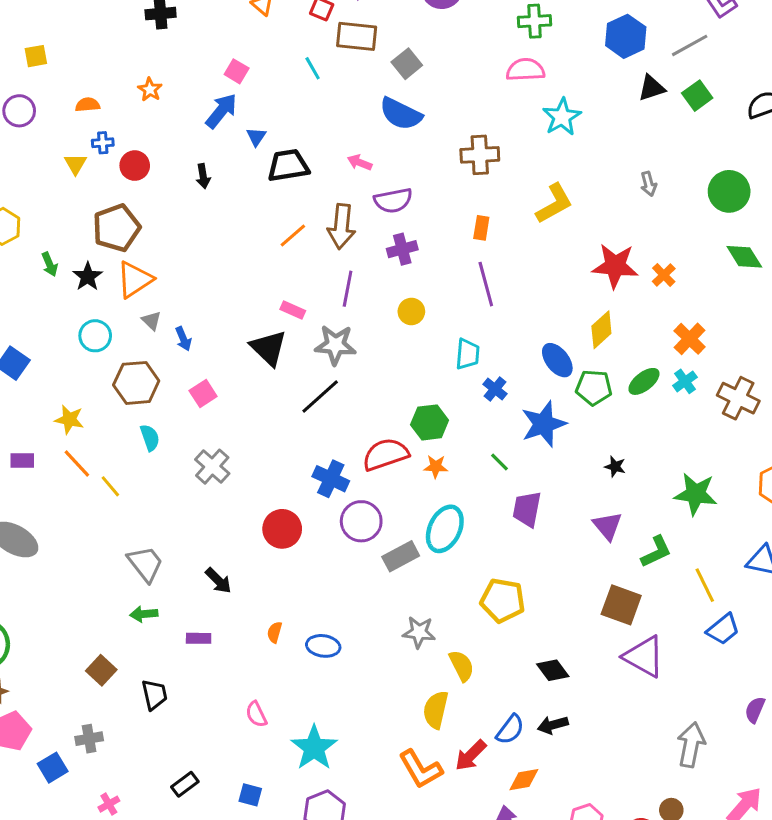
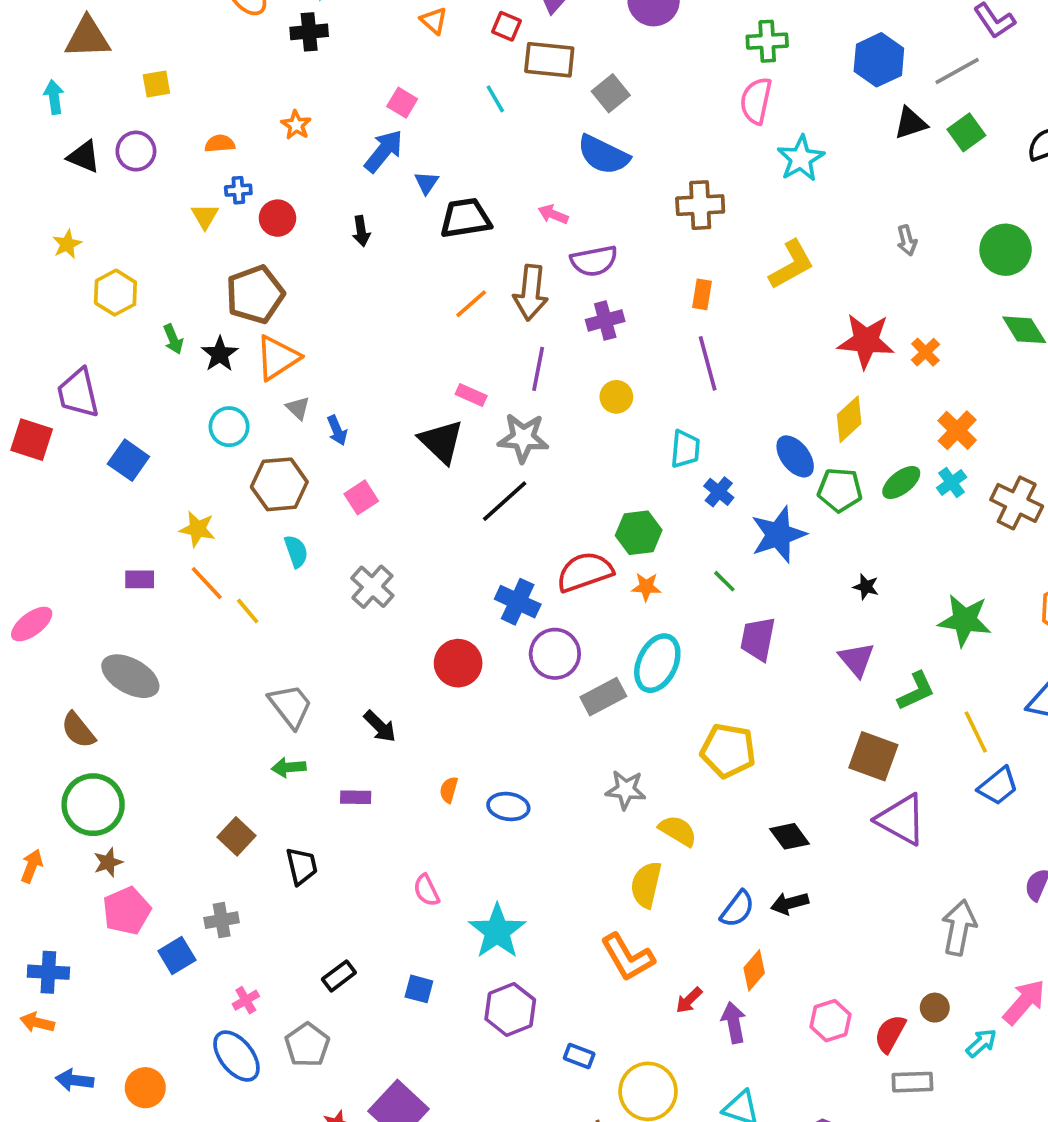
pink semicircle: (525, 70) -> (756, 101), turned -75
yellow semicircle: (462, 666) -> (678, 831), turned -32
red arrow: (471, 755) -> (689, 1000), moved, size x0.7
orange diamond: (524, 780) -> (754, 970), turned -40

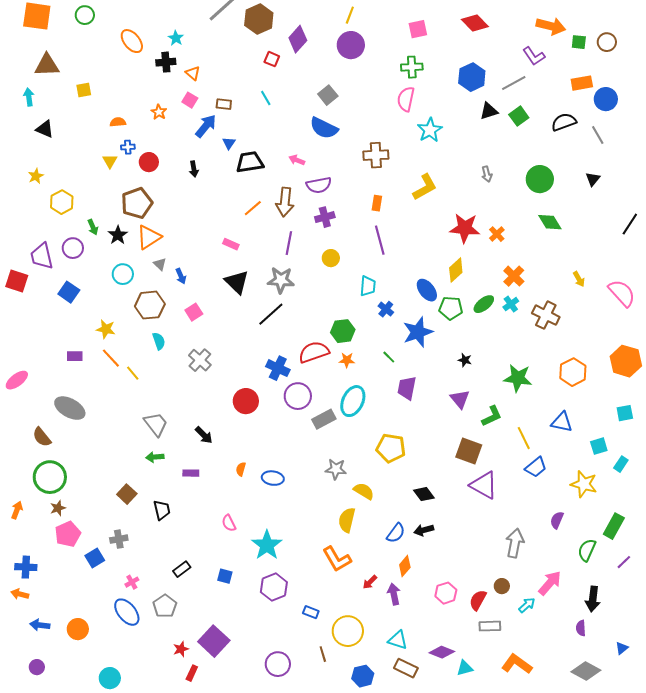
orange triangle: (434, 21) -> (193, 73), moved
brown rectangle: (549, 60) -> (224, 104), moved, size x0.6
pink square: (402, 103) -> (190, 100), moved
purple circle: (136, 151) -> (73, 248), moved
pink rectangle: (471, 395) -> (231, 244), moved

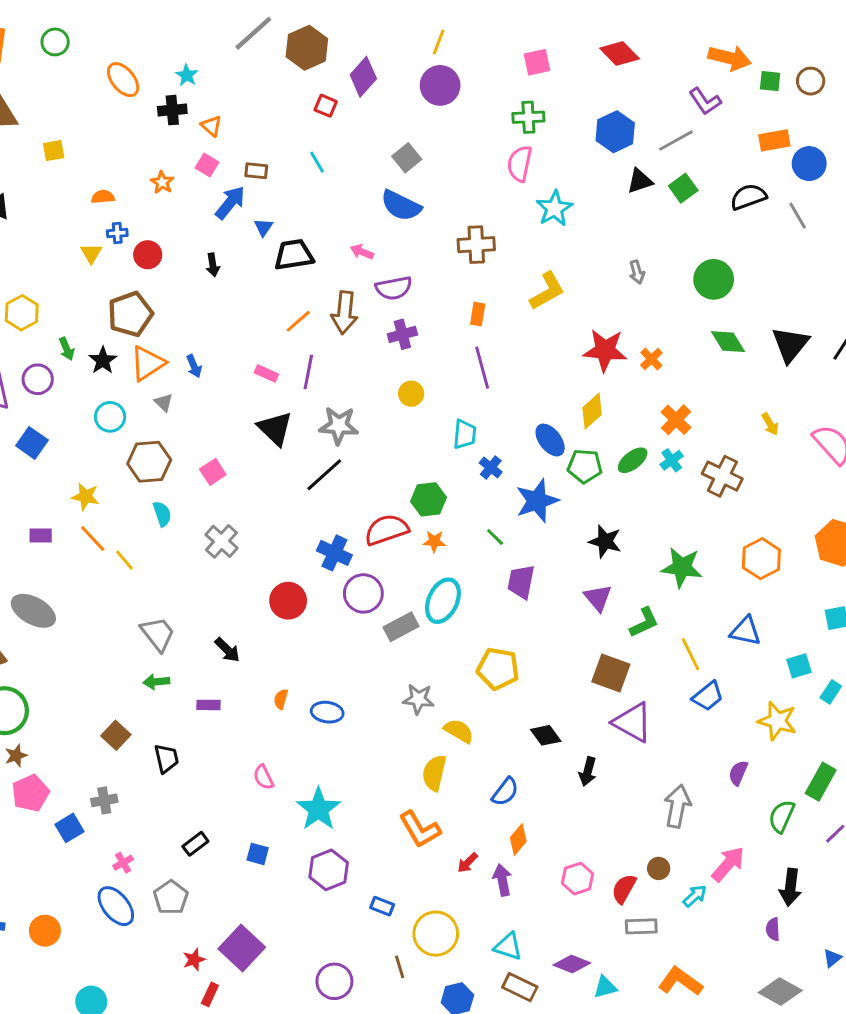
black triangle: (593, 179) -> (790, 344), moved, size x1.8
purple line: (289, 243) -> (308, 372), moved
blue arrow: (181, 276) -> (194, 366), moved
black star: (465, 360) -> (605, 541), size x1.6
black arrow: (424, 530) -> (588, 771), moved, turned -60

